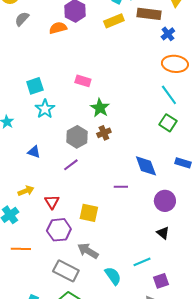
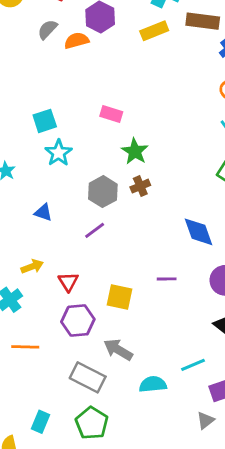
gray semicircle: (22, 19) -> (47, 29), moved
purple line: (121, 187) -> (167, 279), moved
cyan semicircle: (113, 276) -> (153, 384), turned -60

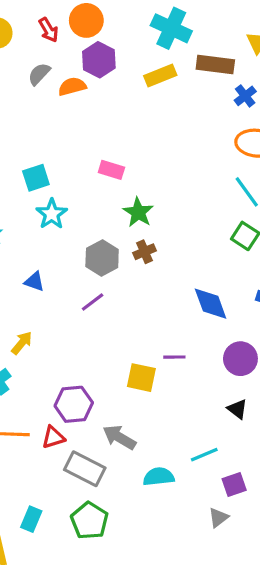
yellow arrow: (32, 266) -> (22, 343), turned -30
red triangle: (68, 282) -> (53, 437), moved, turned 45
yellow square: (120, 297) -> (141, 378), moved

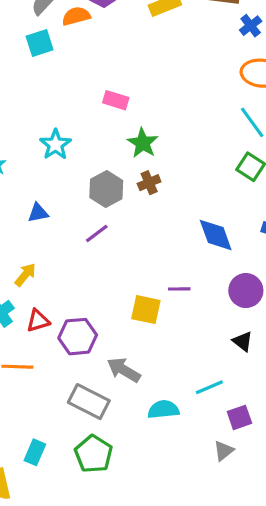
cyan square: (36, 178) -> (40, 43), moved
blue triangle: (34, 282) -> (38, 213), turned -30
red triangle: (53, 437) -> (38, 321), moved

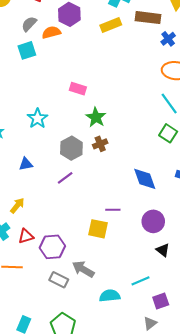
purple line: (179, 289) -> (113, 210), moved
purple circle: (246, 291) -> (153, 221), moved
gray rectangle: (89, 402) -> (59, 280), moved, size x0.7

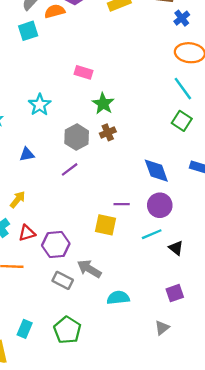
purple circle: (153, 221) -> (160, 205), moved
cyan line: (141, 281) -> (152, 234), moved
purple square: (161, 301) -> (175, 293), moved

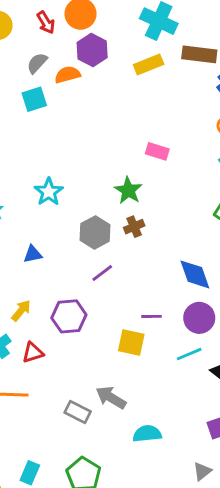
pink rectangle: (84, 72) -> (157, 151), moved
purple line: (70, 169) -> (102, 273), moved
purple hexagon: (56, 245) -> (69, 316), moved

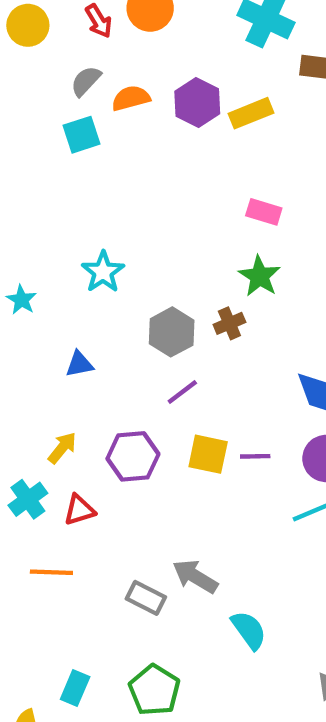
purple hexagon: (92, 50) -> (197, 102), moved
yellow rectangle: (149, 64) -> (251, 113), moved
green star: (128, 190) -> (260, 276), moved
yellow square: (131, 342) -> (208, 454), moved
cyan semicircle: (147, 434) -> (249, 630), turned 60

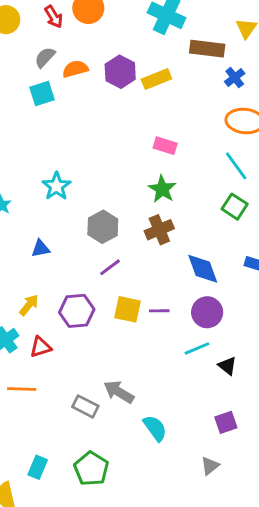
brown cross: (229, 323) -> (159, 230), moved, size x1.4

